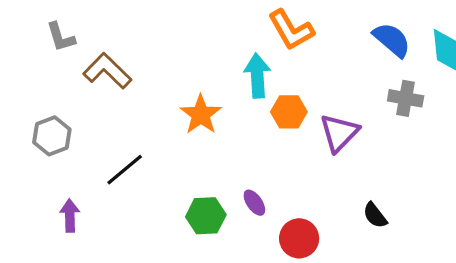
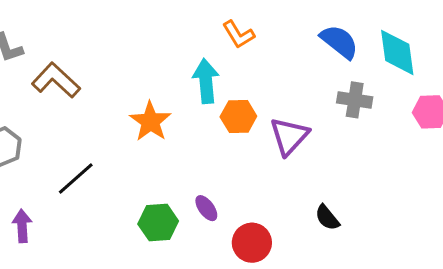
orange L-shape: (291, 30) -> (238, 34), size x0.7

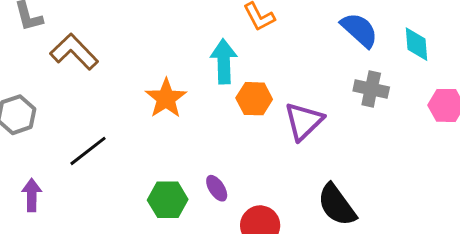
cyan diamond: (397, 52) -> (416, 44), size x0.7
black semicircle: (327, 218) -> (337, 205), size x1.6

